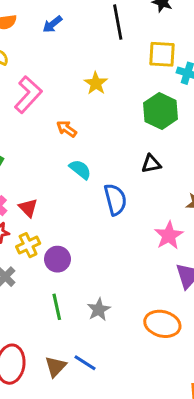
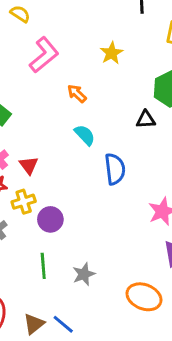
black triangle: (151, 164) -> (146, 120), moved

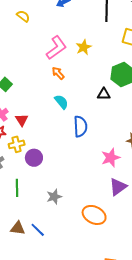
pink L-shape: (44, 55) -> (56, 48), moved
green line: (43, 266) -> (17, 188), moved
brown triangle: (34, 324) -> (18, 228), turned 42

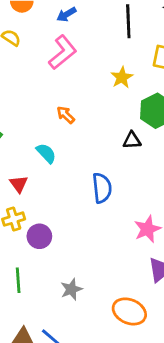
yellow star: (84, 47) -> (122, 77), moved
pink L-shape: (56, 48) -> (63, 52), moved
cyan semicircle: (61, 102) -> (46, 153), moved

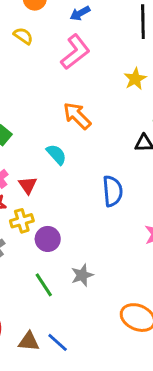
orange arrow: (66, 115) -> (77, 116), size x1.5
green line: (18, 280) -> (44, 285), moved, turned -30
gray star: (71, 289) -> (82, 275), moved

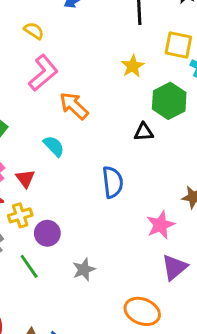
yellow semicircle: (23, 36) -> (34, 31), moved
pink L-shape: (75, 52) -> (43, 73), moved
green line: (44, 285) -> (29, 266), moved

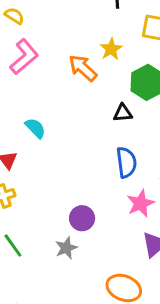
orange arrow: (74, 106) -> (83, 68), moved
blue semicircle: (113, 182) -> (126, 162), moved
purple circle: (47, 233) -> (82, 218), moved

